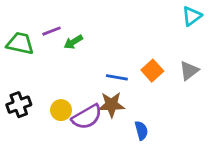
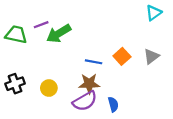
green arrow: (73, 42) -> (59, 33), size x1.6
purple semicircle: (87, 117) -> (85, 101), moved

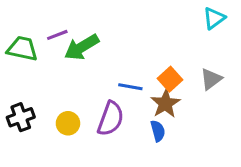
brown star: (89, 84) -> (165, 103), moved, turned -30
purple semicircle: (85, 101) -> (111, 119), moved, turned -40
blue semicircle: (113, 104) -> (158, 131), moved

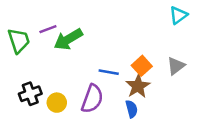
green trapezoid: (22, 49) -> (19, 41), turned 60
black cross: (21, 117) -> (30, 94), moved

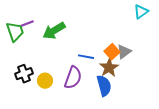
purple line: (48, 29) -> (27, 24), moved
gray triangle: (176, 66) -> (124, 52), moved
blue semicircle: (132, 109) -> (104, 86), size x1.5

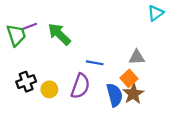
green arrow: (54, 31) -> (59, 34), turned 75
orange square: (112, 52) -> (129, 78), moved
gray triangle: (124, 52) -> (137, 57), turned 35
brown star: (109, 68) -> (133, 94), moved

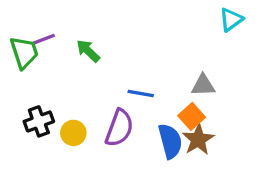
green arrow: (59, 34) -> (88, 51), size x0.7

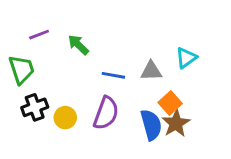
cyan triangle: (231, 20) -> (186, 58), moved
green trapezoid: (24, 52) -> (22, 69), moved
gray triangle: (203, 85) -> (151, 71), moved
blue line: (141, 93) -> (113, 75), moved

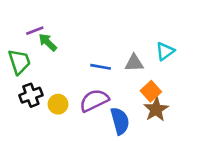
green arrow: (78, 45) -> (48, 42), moved
purple semicircle: (106, 113) -> (94, 100), turned -136
blue semicircle: (151, 125) -> (120, 121), moved

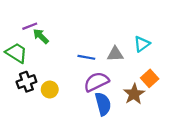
green trapezoid: (19, 62) -> (16, 53), turned -40
orange square: (151, 91) -> (150, 78), moved
purple semicircle: (94, 100) -> (96, 82), moved

